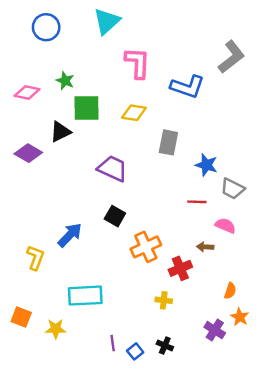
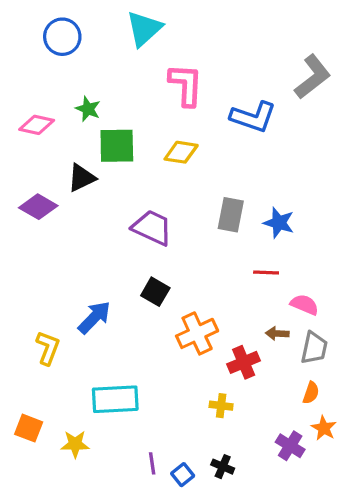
gray rectangle: (168, 142) -> (231, 215), moved
gray trapezoid: (233, 189) -> (314, 348), moved, turned -105

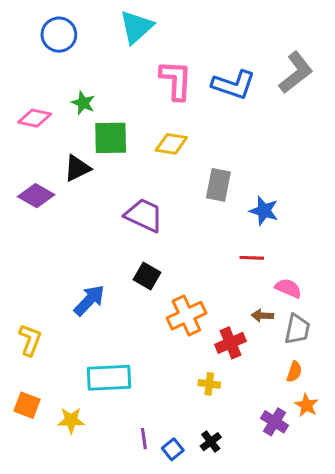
blue L-shape: (253, 117) -> (234, 85), moved
gray rectangle: (231, 215) -> (218, 185), moved
yellow L-shape: (48, 348) -> (30, 340), moved
black cross: (223, 467) -> (211, 442), turned 30

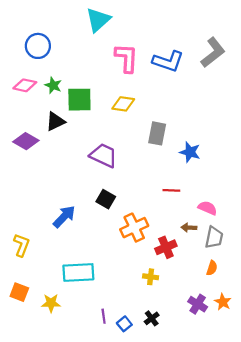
blue circle: (59, 35) -> (38, 46), moved
green star: (83, 103) -> (53, 85), moved
red line: (252, 258) -> (171, 190), moved
orange star: (306, 405) -> (223, 302), moved

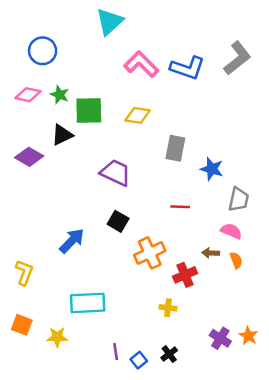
pink L-shape: (127, 58) -> (141, 64), turned -48
red line: (171, 190) -> (180, 207), moved
gray trapezoid: (214, 237) -> (239, 199), moved
orange semicircle: (212, 268) -> (236, 260), moved, turned -40

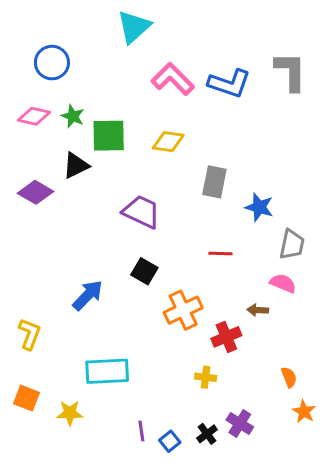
gray L-shape: (237, 58) -> (291, 72), turned -52
orange semicircle: (236, 260) -> (289, 377), moved
purple cross: (220, 338) -> (240, 423), moved

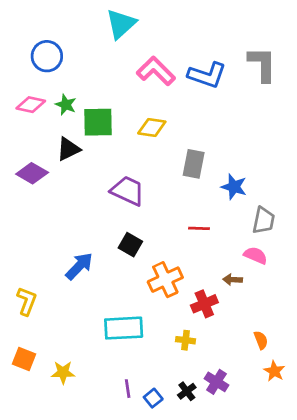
cyan rectangle: (107, 371) -> (124, 328), moved

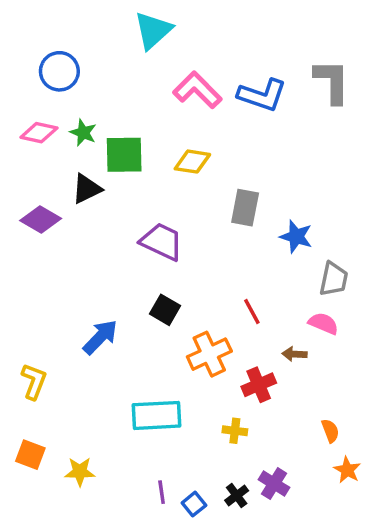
red line: (199, 228) -> (252, 312), moved, turned 60

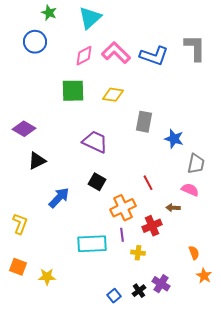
pink diamond: (39, 133) -> (84, 56), moved, turned -40
green star: (83, 133) -> (49, 13), moved
black triangle: (87, 189) -> (37, 161), moved
purple line: (162, 492) -> (122, 235), moved

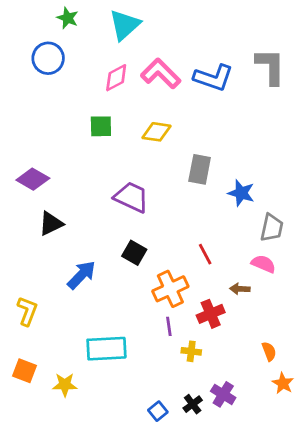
green square: (73, 91) -> (101, 126), size x0.7
cyan rectangle: (92, 244) -> (106, 349), moved

